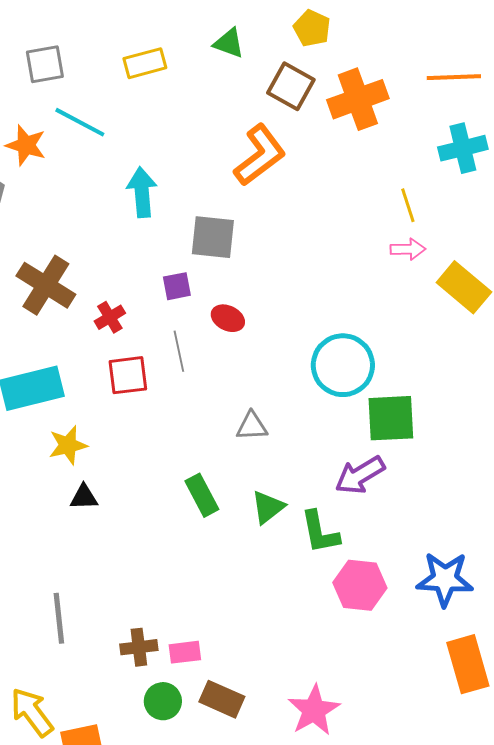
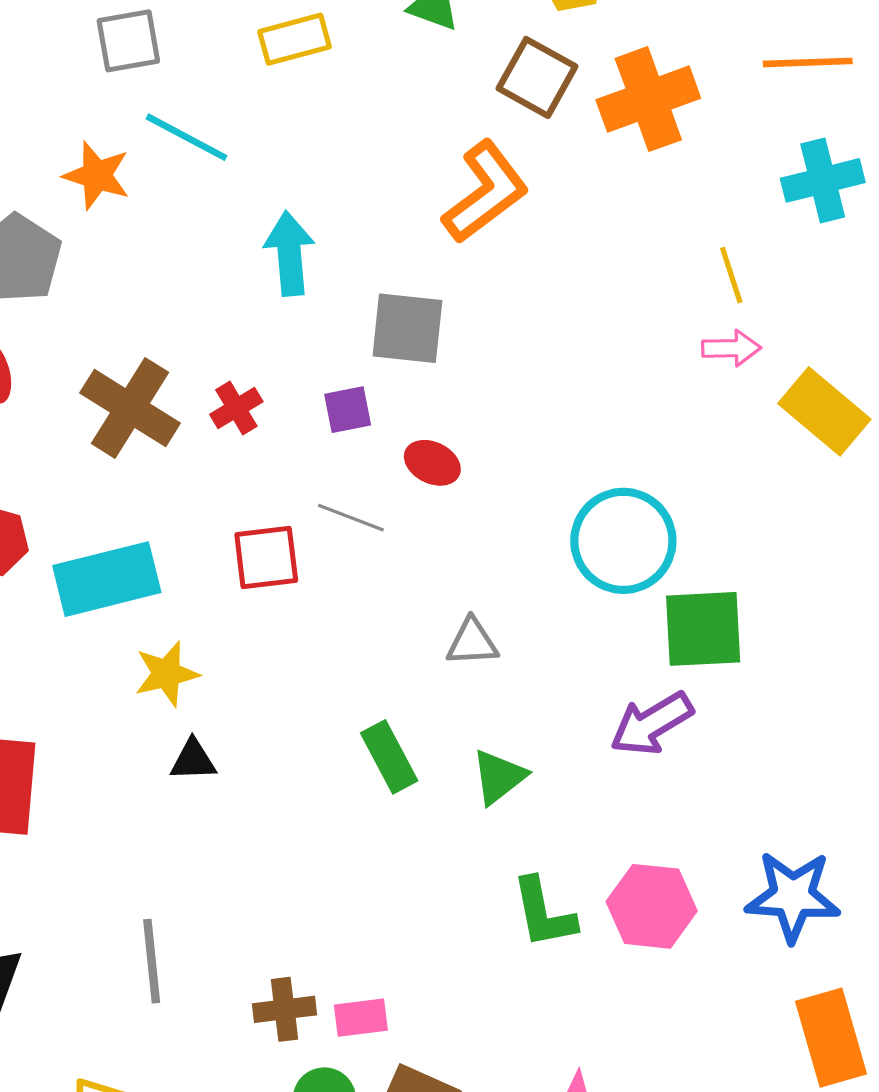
red cross: (110, 317) -> (236, 408), moved
gray line: (179, 351) -> (351, 518), turned -57
green L-shape: (320, 532) -> (544, 913), moved

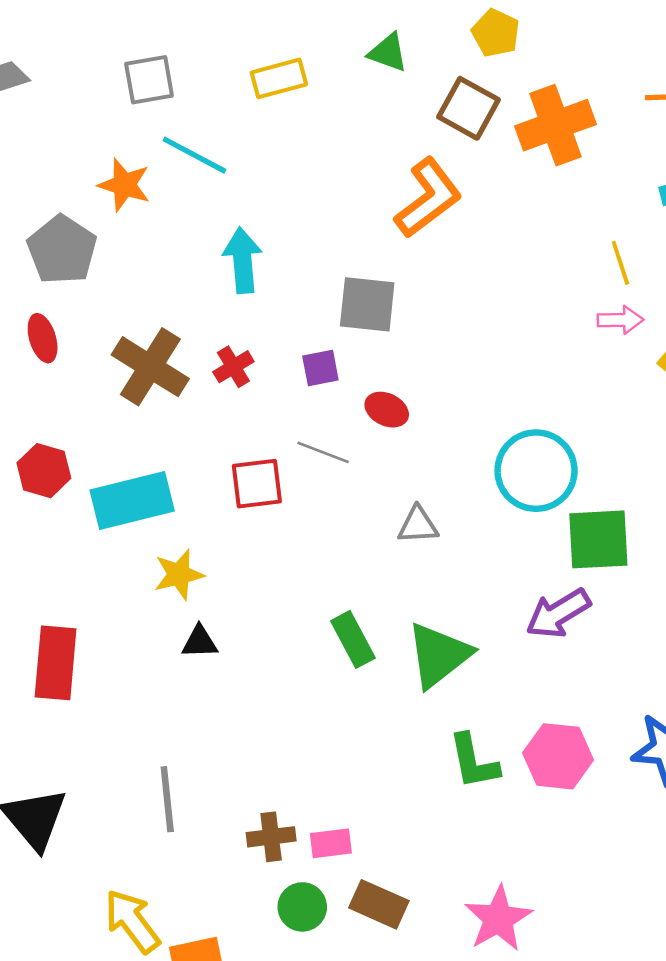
cyan arrow: (289, 254) -> (243, 260), moved
gray triangle: (472, 642) -> (418, 525), moved
green triangle: (499, 777) -> (439, 655), size x1.5

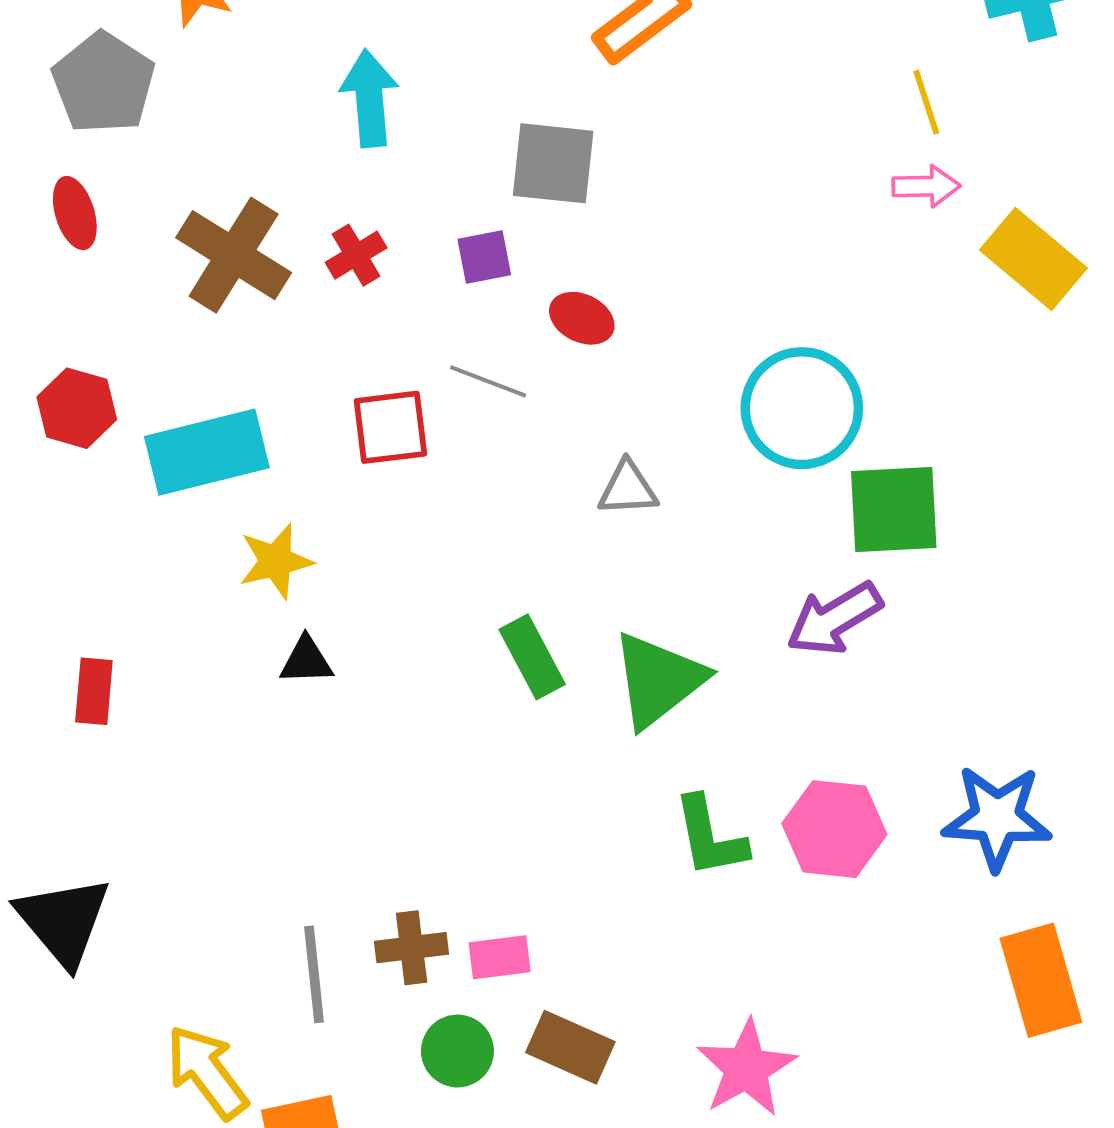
red rectangle: (56, 663) -> (94, 691), size x0.6
gray line: (167, 799) -> (314, 974), moved

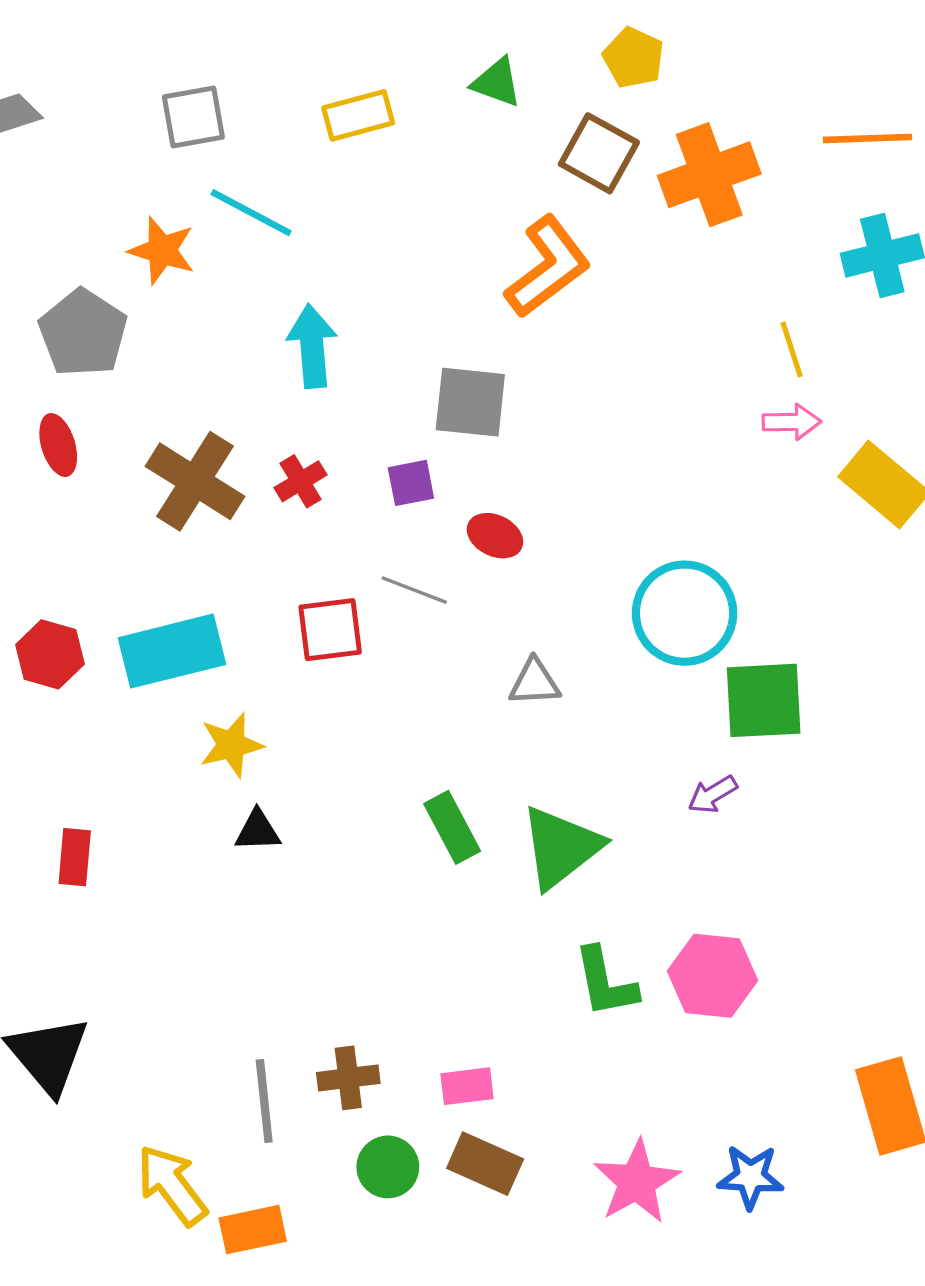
red hexagon: (77, 408) -> (50, 654), moved
purple arrow: (834, 619) -> (713, 794), size x0.6
blue star: (997, 818) -> (750, 1177), moved, size x0.7
pink rectangle: (500, 957) -> (467, 1086), moved

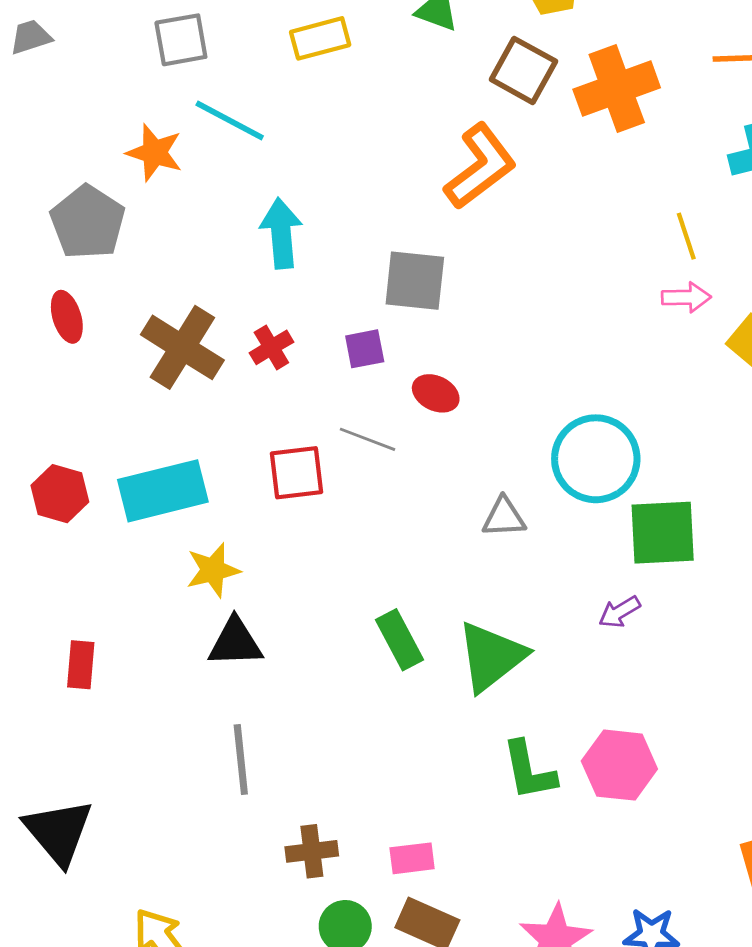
gray triangle: (535, 682) -> (504, 517), moved
black triangle: (258, 831) -> (235, 643), size x1.4
gray line: (264, 1101) -> (241, 759), moved

